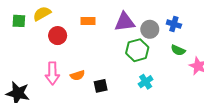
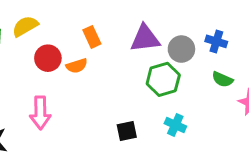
orange rectangle: (88, 21) -> (92, 37), turned 64
orange semicircle: (78, 75) -> (77, 66), moved
cyan cross: (146, 82) -> (175, 125), turned -32
black square: (101, 86) -> (127, 131), moved

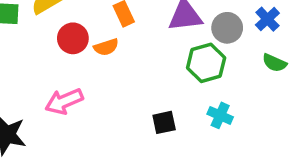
blue cross: (216, 41) -> (267, 19), turned 30
pink arrow: (40, 113) -> (64, 101), turned 68

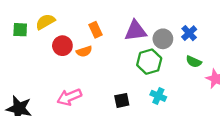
pink arrow: (64, 101) -> (69, 97), moved

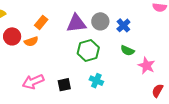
orange rectangle: (96, 30) -> (41, 22), turned 64
gray circle: (163, 39) -> (100, 21), moved
pink arrow: (69, 97) -> (33, 82), moved

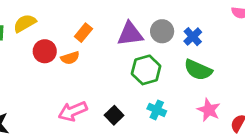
green semicircle: (127, 51) -> (198, 70), size x1.5
pink star: (146, 66) -> (209, 110), moved
black square: (64, 85) -> (114, 115), turned -32

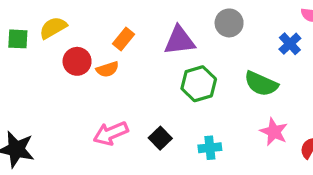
gray circle: (162, 31) -> (229, 23), moved
blue cross: (193, 37) -> (290, 44), moved
cyan cross: (157, 110) -> (210, 148), moved, turned -30

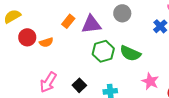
orange rectangle: (123, 39) -> (68, 21), moved
green semicircle: (261, 84) -> (130, 53), moved
pink arrow: (111, 133) -> (48, 82), turned -35

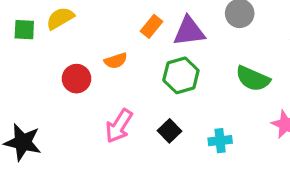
red circle: (27, 37) -> (77, 79), moved
green hexagon: (103, 51) -> (181, 75), moved

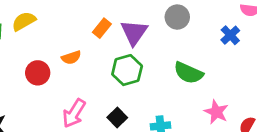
purple triangle: (189, 31) -> (134, 32), turned -48

